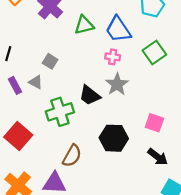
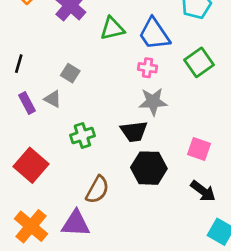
gray star: (117, 84) -> (153, 102), turned 30
black trapezoid: (90, 95) -> (134, 131), moved, turned -45
green cross: (60, 112) -> (82, 135), size x0.7

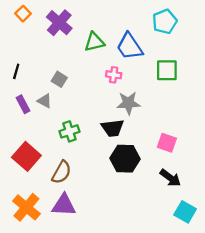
green square: (199, 62) -> (167, 70), turned 35
pink cross: (148, 68) -> (114, 75), moved
brown semicircle: (97, 190) -> (62, 172), moved

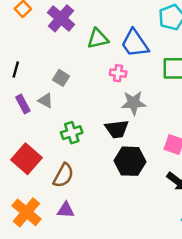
purple triangle: (64, 205) -> (66, 210), size x0.7

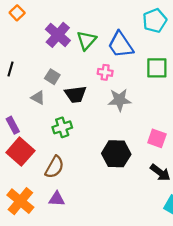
purple cross: (61, 18) -> (58, 35), moved
green triangle: (98, 39) -> (86, 40), turned -35
purple rectangle: (23, 104) -> (13, 125), moved
black trapezoid: (117, 129) -> (75, 94), moved

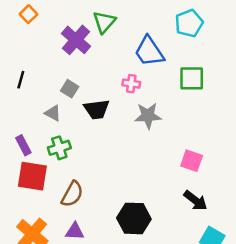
green triangle: (86, 40) -> (104, 22), moved
green cross: (62, 127) -> (59, 148), moved
red square: (20, 152) -> (32, 176), turned -32
black hexagon: (116, 154) -> (134, 218), moved

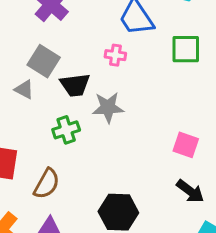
gray square: (70, 89) -> (44, 61), size x1.5
gray star: (148, 116) -> (108, 107), moved
green cross: (59, 148) -> (66, 130), moved

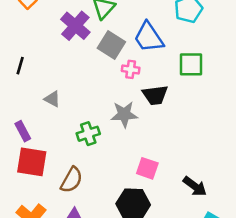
gray square: (44, 61) -> (111, 45), moved
black trapezoid: (75, 85) -> (155, 95), moved
pink square: (186, 145) -> (147, 168), moved

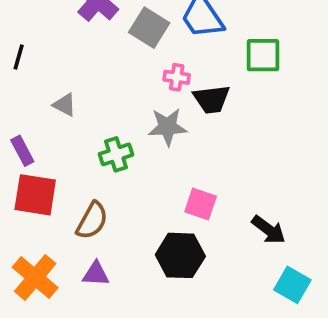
pink cross: (131, 69) -> (177, 77), moved

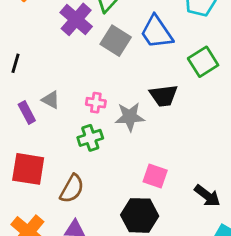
green square: (263, 55) -> (203, 62), turned -32
pink cross: (177, 77) -> (96, 103), moved
purple rectangle: (22, 151) -> (27, 113), moved

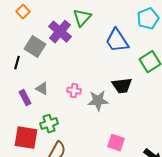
gray square: (116, 41) -> (35, 47), moved
green cross: (90, 138) -> (49, 124), moved

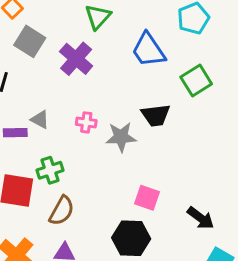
purple cross: (60, 32) -> (76, 59), moved
gray square: (35, 47) -> (30, 41), moved
purple rectangle: (25, 98) -> (15, 133), turned -63

